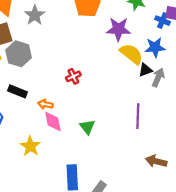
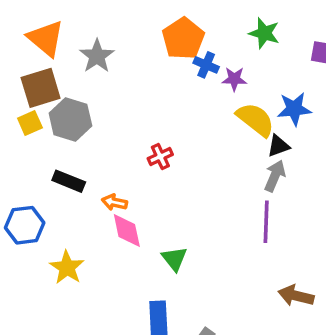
blue cross: (163, 21) -> (206, 65), moved
purple star: (118, 29) -> (234, 79), size x0.6
gray arrow: (158, 77) -> (275, 176), moved
green triangle: (87, 127) -> (174, 259), moved
yellow star: (30, 146) -> (67, 267), moved

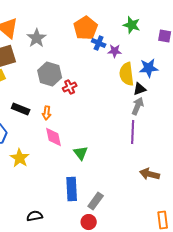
gray hexagon: (70, 120) -> (50, 74), moved
yellow semicircle: (255, 120) -> (127, 74), turned -135
red cross: (160, 157) -> (70, 87), moved
orange arrow: (115, 202) -> (47, 113), moved, turned -96

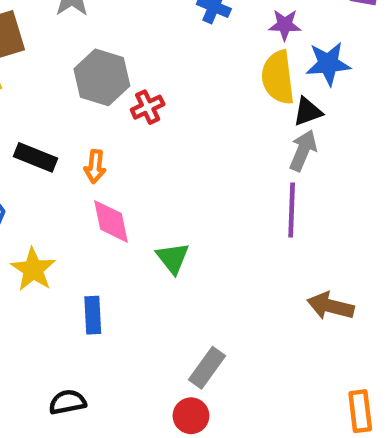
purple star: (115, 51) -> (285, 25), moved
blue rectangle: (72, 189) -> (93, 315), moved, size x0.7

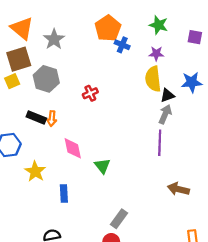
blue star: (328, 64) -> (192, 82), moved
gray hexagon: (102, 77) -> (46, 79), moved
orange arrow: (95, 167) -> (52, 119), moved

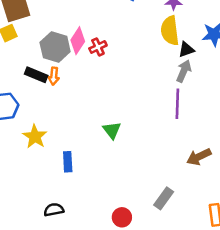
gray hexagon: (46, 79) -> (55, 47), moved
pink diamond: (73, 148) -> (78, 41), moved, turned 45
brown arrow: (178, 189) -> (199, 157), turned -40
gray rectangle: (119, 219) -> (164, 198), moved

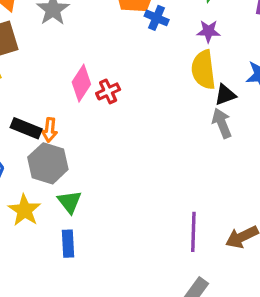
gray hexagon: (55, 47) -> (48, 163), moved
gray arrow: (184, 71) -> (222, 123), turned -45
purple line: (177, 104) -> (193, 232), moved
green triangle: (112, 130) -> (70, 202), moved

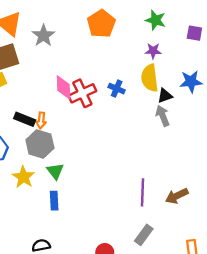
blue cross: (157, 18) -> (117, 89), moved
pink diamond: (81, 83) -> (64, 87), turned -35
red cross: (108, 91) -> (82, 93), size x1.6

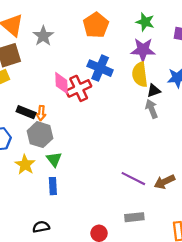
purple star: (153, 51) -> (143, 50), size x1.6
blue cross: (117, 89) -> (100, 68), moved, size x1.6
purple line: (143, 192) -> (133, 179), turned -65
gray rectangle: (144, 235) -> (134, 217), turned 48

